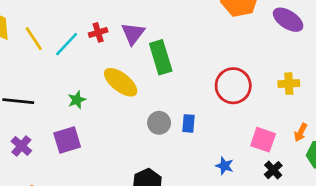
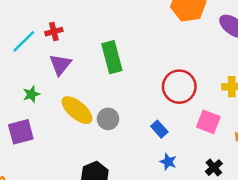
purple triangle: (133, 34) -> (60, 65), moved
yellow ellipse: (121, 82) -> (77, 110), moved
blue rectangle: (188, 123) -> (159, 129), moved, turned -49
pink square: (263, 140) -> (208, 122), moved

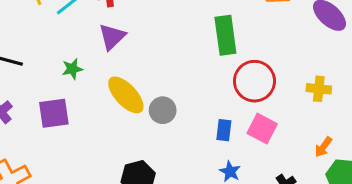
green rectangle: (112, 57) -> (225, 35), moved
pink square: (208, 122) -> (262, 129), moved
blue rectangle: (159, 129) -> (224, 130), turned 42

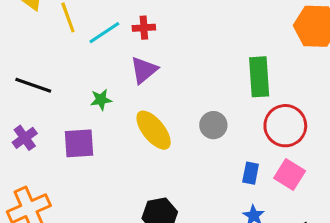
gray circle: (163, 110) -> (213, 125), moved

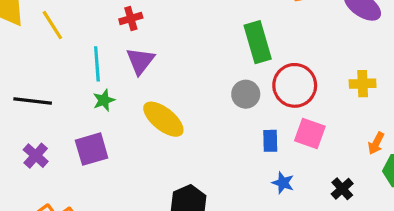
cyan line: (104, 33) -> (97, 64), moved, turned -48
gray circle: (213, 125) -> (246, 94), moved

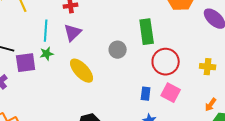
gray circle: (246, 94) -> (118, 50), moved
purple square: (92, 149) -> (26, 63), moved

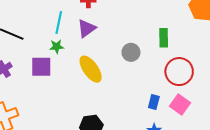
green rectangle: (147, 32) -> (164, 38), size x0.7
purple square: (26, 63) -> (41, 67), moved

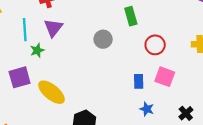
green star: (57, 47) -> (37, 50), moved
yellow ellipse: (91, 69) -> (52, 92), moved
red circle: (179, 72) -> (155, 45), size x0.7

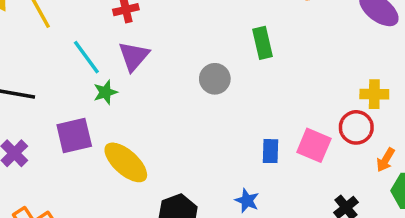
cyan line: (25, 30) -> (86, 57), turned -35
red circle: (155, 45) -> (356, 127), moved
blue star: (147, 109) -> (247, 201), moved

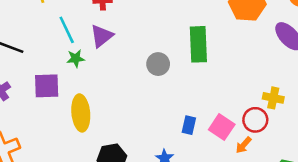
green rectangle: (262, 43) -> (198, 44), size x1.5
orange arrow: (386, 160) -> (244, 145), moved
yellow ellipse: (126, 162) -> (81, 113), turned 32

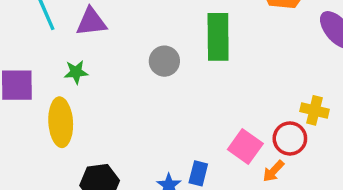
purple triangle: (102, 36) -> (91, 22), turned 30
green star: (76, 58) -> (76, 72), moved
blue rectangle: (189, 125) -> (198, 173), moved

